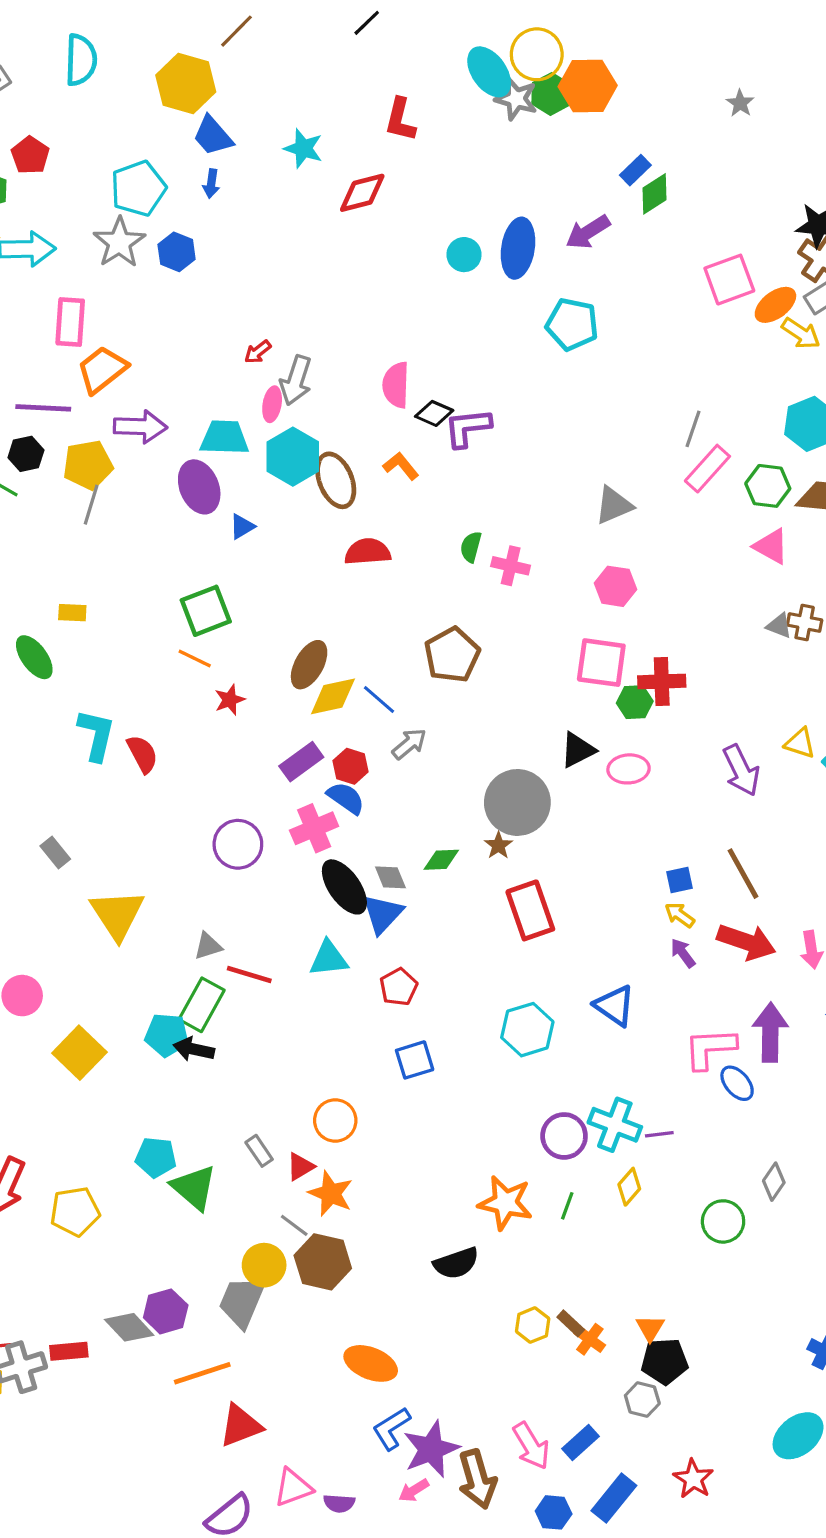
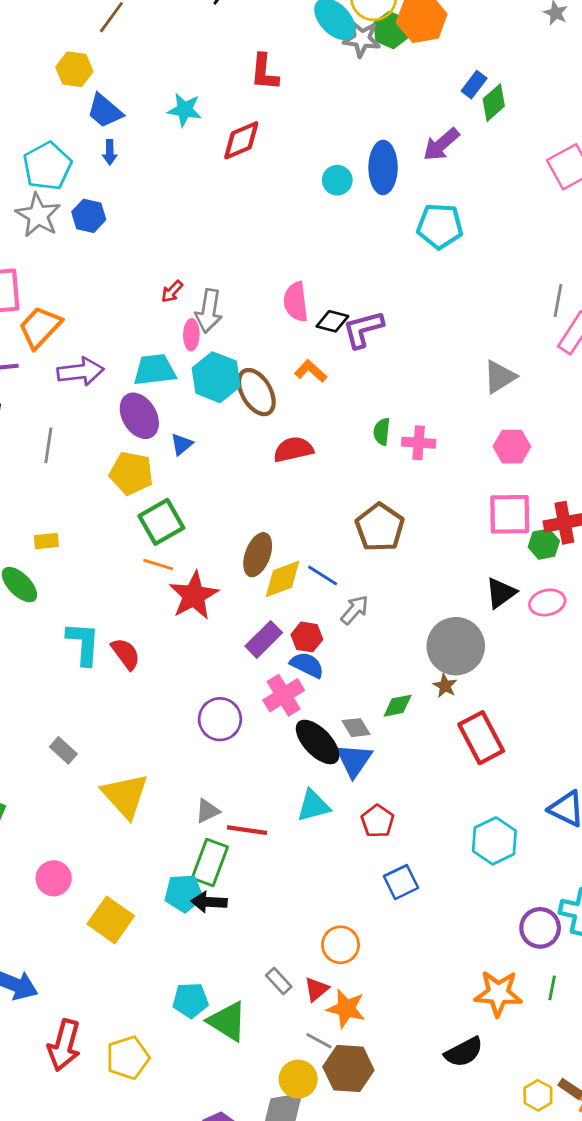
yellow hexagon: (186, 84) -> (74, 69), size x0.7
yellow pentagon: (88, 465) -> (131, 473), moved, turned 30
red star: (230, 700) -> (194, 595), size x1.8

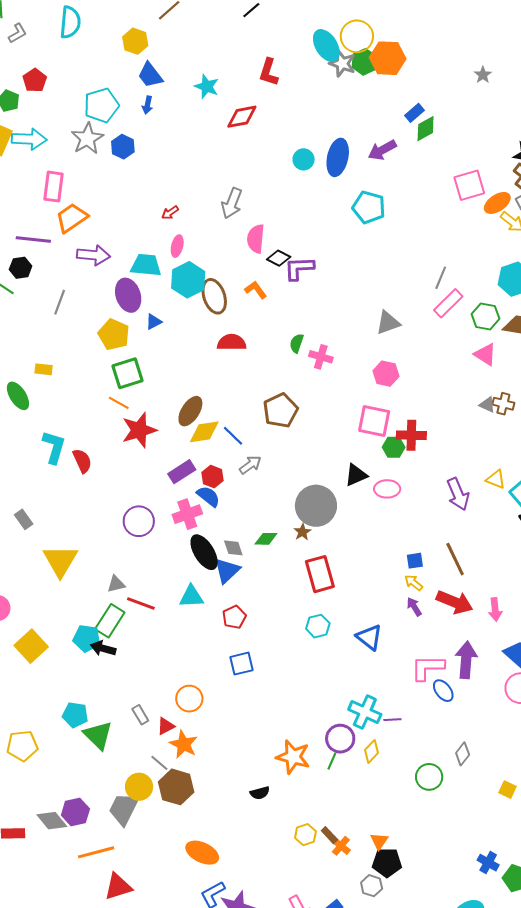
gray arrow: (209, 311) -> (232, 203), moved
cyan hexagon: (494, 841) -> (318, 626), moved, size x0.7
purple circle: (540, 928) -> (340, 739), moved
black semicircle: (464, 1052) -> (260, 793), size x0.7

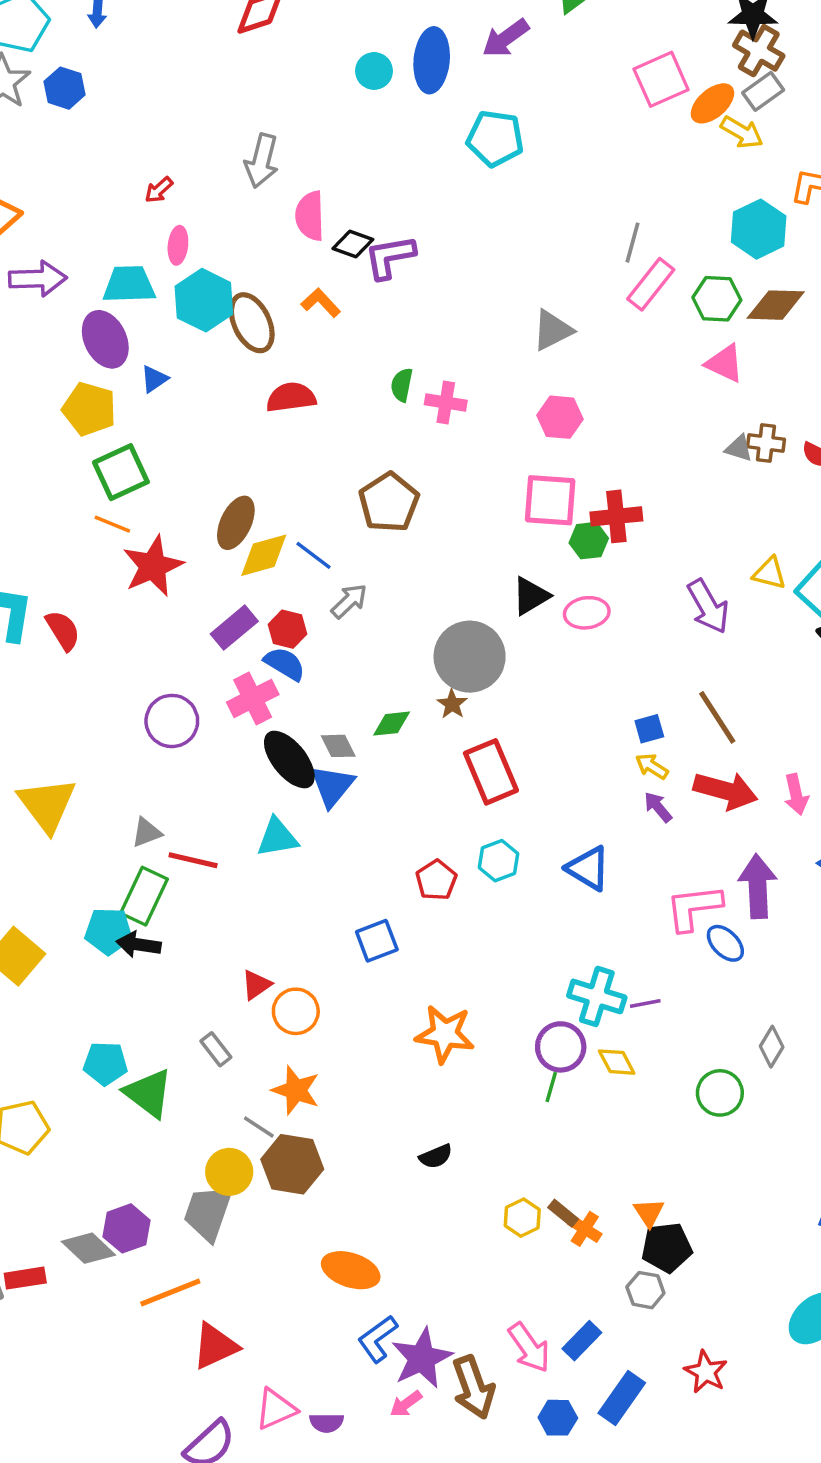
red pentagon: (234, 617) -> (436, 880), moved
red triangle: (166, 726) -> (256, 985), moved
yellow diamond: (372, 751) -> (617, 1062), turned -65
orange star: (293, 757) -> (445, 1034), moved

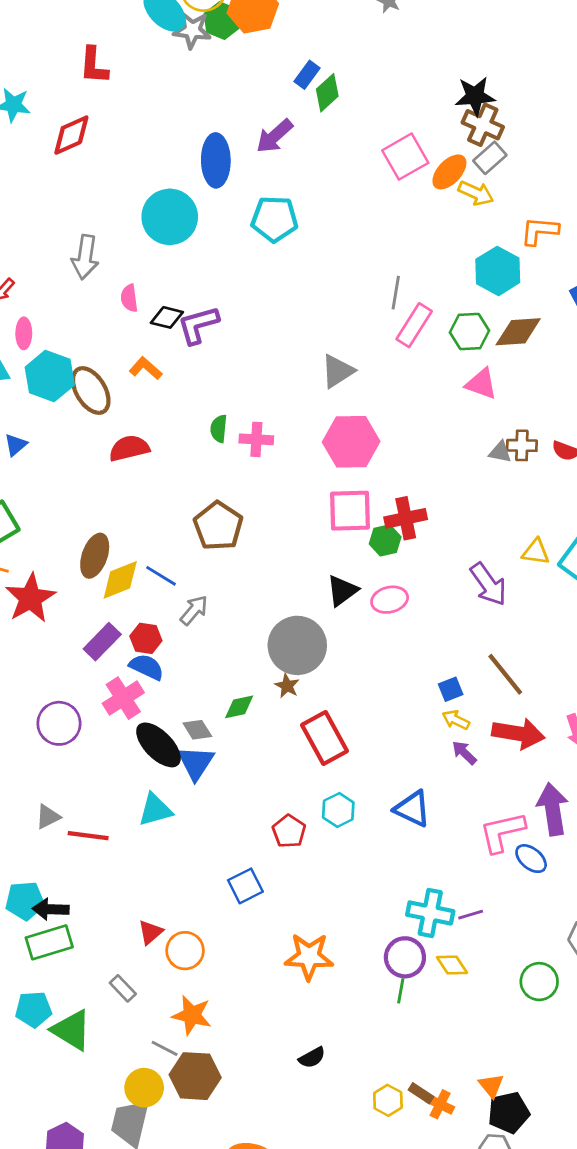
cyan circle: (374, 71) -> (170, 217), moved, size x1.8
pink semicircle: (310, 216) -> (129, 298), size x0.7
pink hexagon: (560, 417) -> (351, 442), size x1.5
green rectangle: (144, 896) -> (49, 942), moved, turned 54

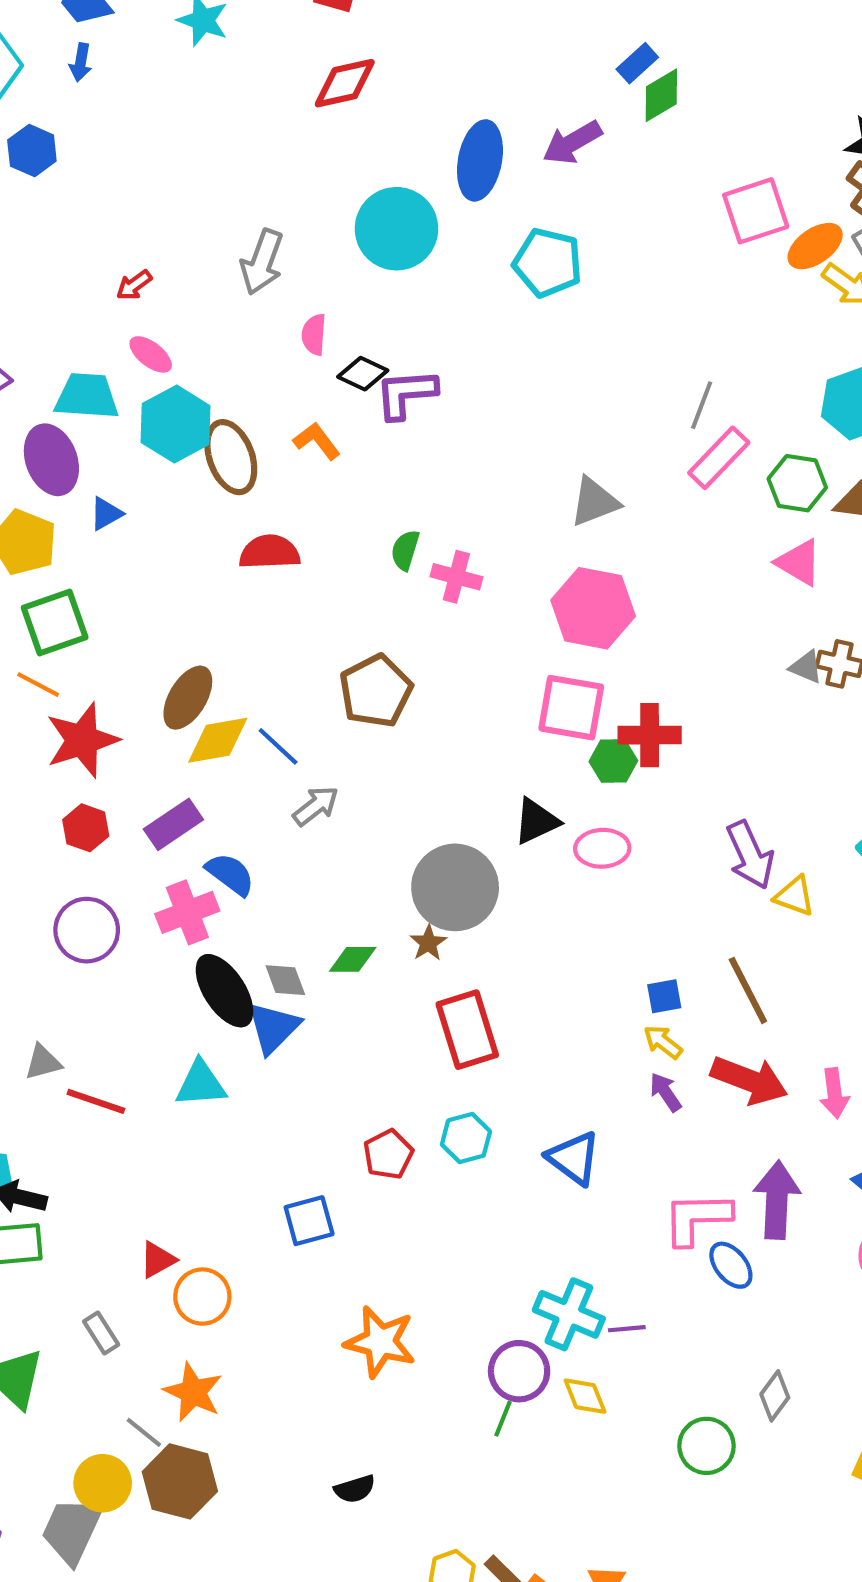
red diamond: (71, 135) -> (345, 83), moved
pink ellipse: (24, 333) -> (151, 354), turned -64
yellow triangle: (536, 552) -> (795, 896), moved
red hexagon: (146, 638) -> (86, 828), moved

